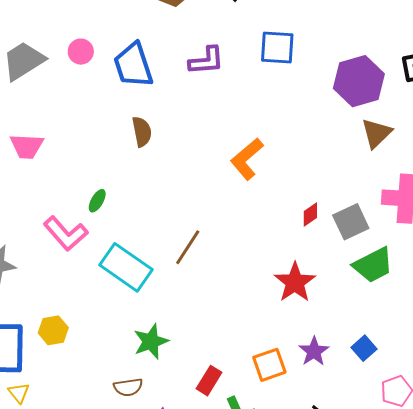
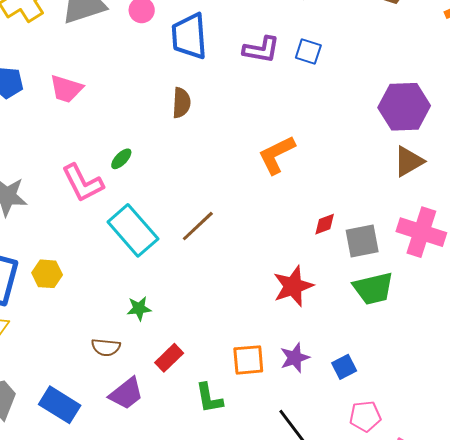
blue square: (277, 47) -> (308, 52), moved, size x0.7
green star: (151, 342) -> (139, 308), size x0.7
red rectangle: (209, 381) -> (169, 358), moved

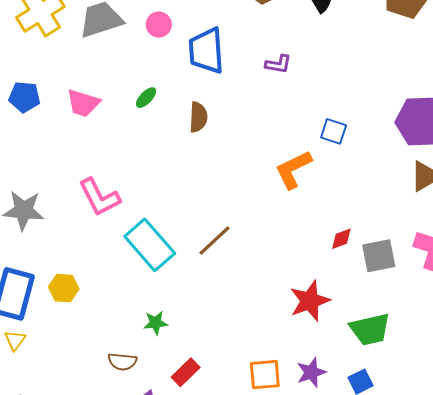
purple L-shape: (261, 50) -> (278, 64), size x0.7
blue square: (308, 52) -> (334, 131), moved
green ellipse: (121, 159) -> (146, 98), moved
green trapezoid: (373, 288) -> (370, 329), moved

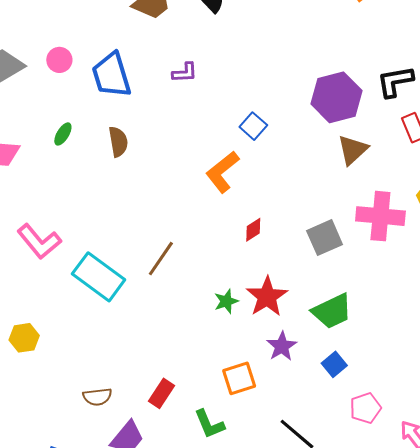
blue square: (334, 131) -> (253, 126), turned 36
red diamond: (341, 239) -> (253, 230), moved
green star: (156, 323) -> (226, 301), moved
purple star: (311, 372) -> (282, 346), moved

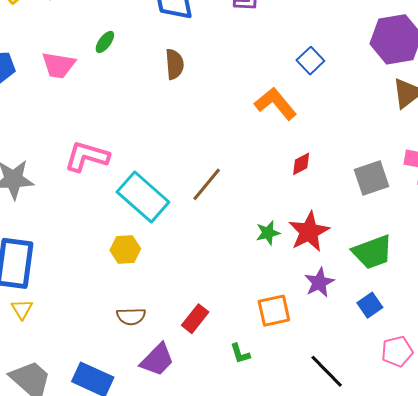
green ellipse: (63, 134) -> (105, 42), moved
orange L-shape: (222, 172) -> (276, 104), turned 84
pink L-shape: (39, 241) -> (87, 156), turned 141
yellow hexagon: (24, 338) -> (125, 250), moved
green L-shape: (209, 424) -> (240, 354), size x0.7

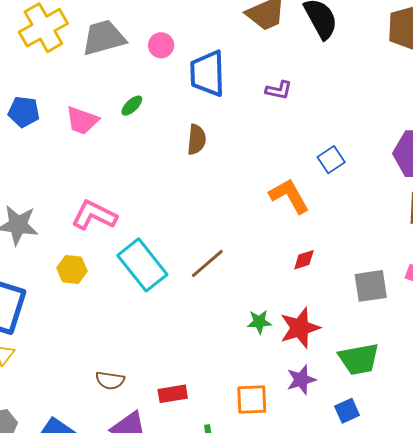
yellow hexagon: (125, 250) -> (72, 270), moved
red rectangle: (195, 319) -> (173, 394), turned 32

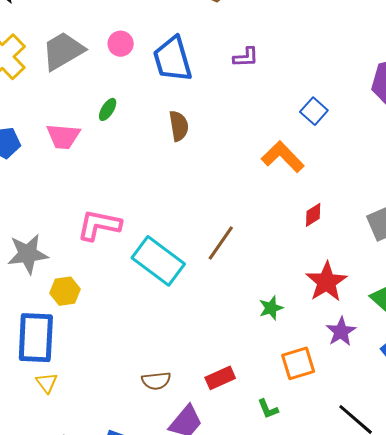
yellow hexagon: (72, 270) -> (65, 291), moved
green star: (259, 322) -> (271, 308), moved

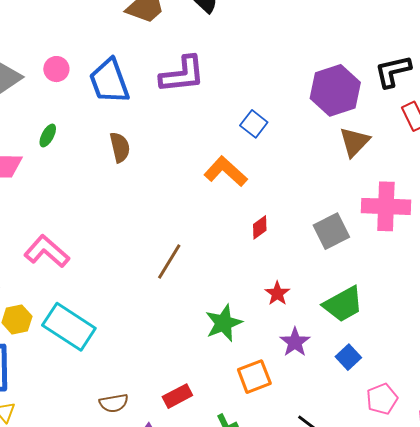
purple L-shape: (246, 57) -> (182, 74), size x1.8
pink L-shape: (99, 225) -> (47, 251), turned 33
cyan rectangle: (158, 261) -> (69, 327), moved
red star: (326, 282) -> (277, 293), size x0.6
green star: (271, 308) -> (224, 323), size x1.5

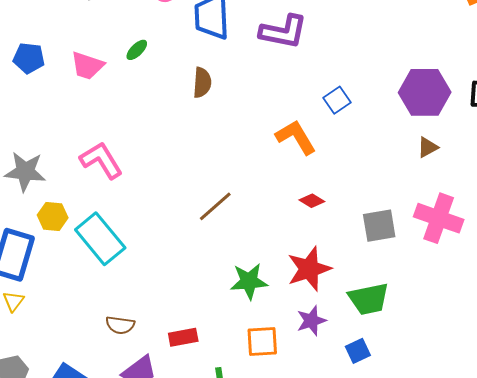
brown triangle: (354, 142) -> (428, 147), size x0.7
red diamond: (260, 227) -> (312, 201), turned 50
red star: (277, 293) -> (309, 269), size x1.8

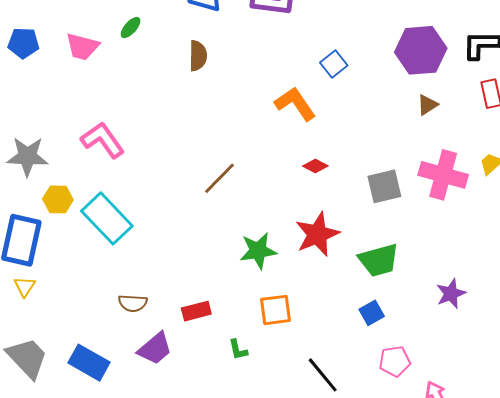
purple star: (311, 321) -> (451, 294), moved

